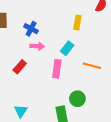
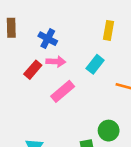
red rectangle: (20, 67) -> (33, 70), moved
pink rectangle: (57, 69) -> (63, 91), moved, turned 42

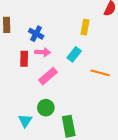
red rectangle: (33, 70) -> (24, 59), turned -40
green circle: (109, 131) -> (46, 108), moved

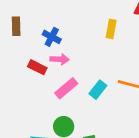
cyan rectangle: (74, 54) -> (98, 90), moved
red rectangle: (24, 59) -> (37, 67), turned -64

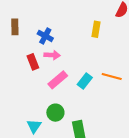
red rectangle: (37, 67) -> (33, 62), turned 42

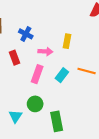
yellow rectangle: (96, 29) -> (67, 41), moved
pink arrow: (52, 55) -> (45, 51), moved
pink rectangle: (58, 80) -> (37, 74), turned -30

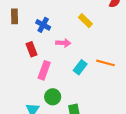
yellow rectangle: (67, 41) -> (85, 21), moved, turned -56
pink rectangle: (37, 74) -> (44, 70), moved

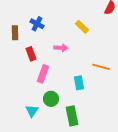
brown rectangle: (15, 16) -> (15, 33), moved
blue cross: (43, 25) -> (37, 24), moved
cyan rectangle: (80, 67) -> (79, 83), moved, turned -48

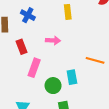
yellow rectangle: (82, 27) -> (68, 12), moved, turned 40
green circle: (51, 99) -> (53, 86), moved

